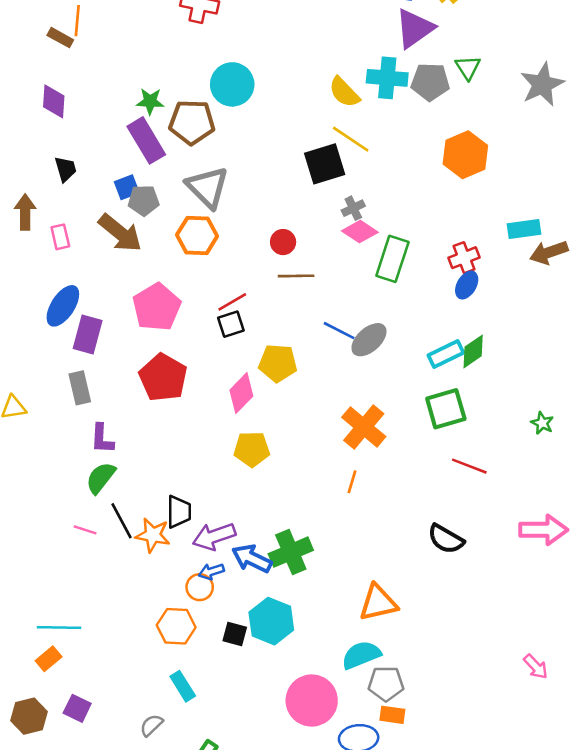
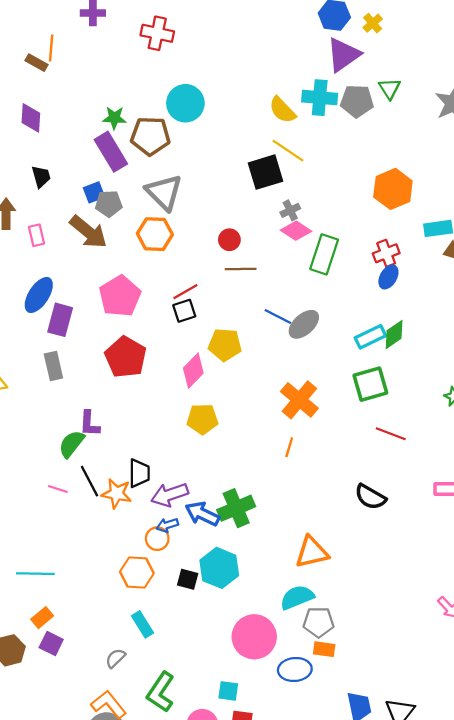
orange hexagon: (465, 155) -> (393, 189), moved
purple L-shape: (102, 439) -> (90, 424), moved
orange rectangle: (49, 659) -> (42, 618), moved

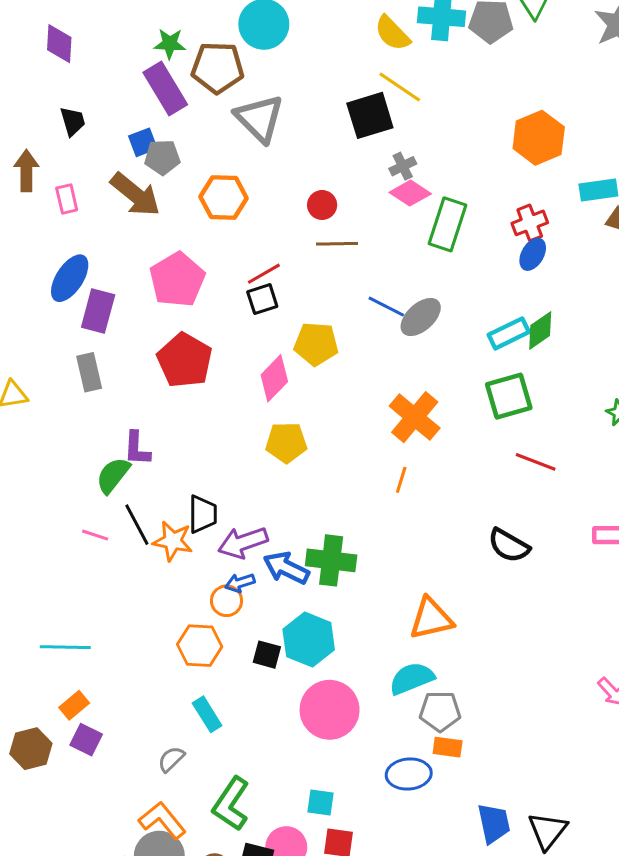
gray triangle: (164, 192) -> (259, 118), moved
green cross: (236, 508) -> (331, 560), turned 30
pink circle: (254, 637) -> (330, 710), moved

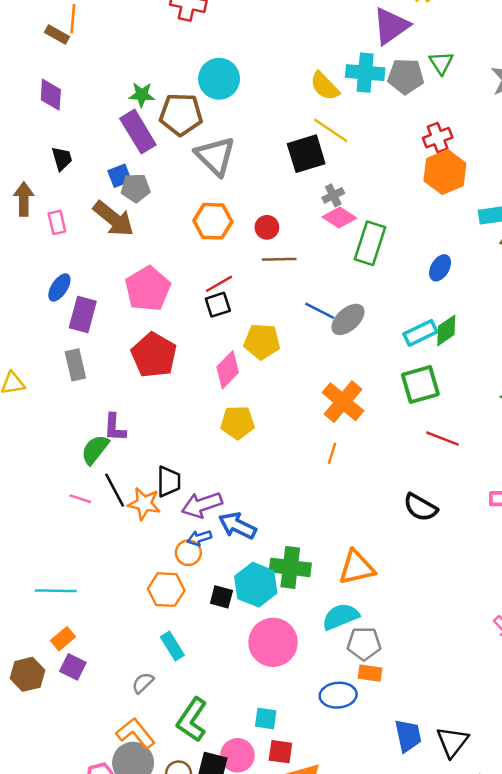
orange hexagon: (224, 198) -> (213, 221), moved
red cross: (530, 223) -> (438, 138), moved
blue ellipse: (70, 278) -> (59, 287), size x0.7
green cross: (331, 560) -> (290, 567), moved

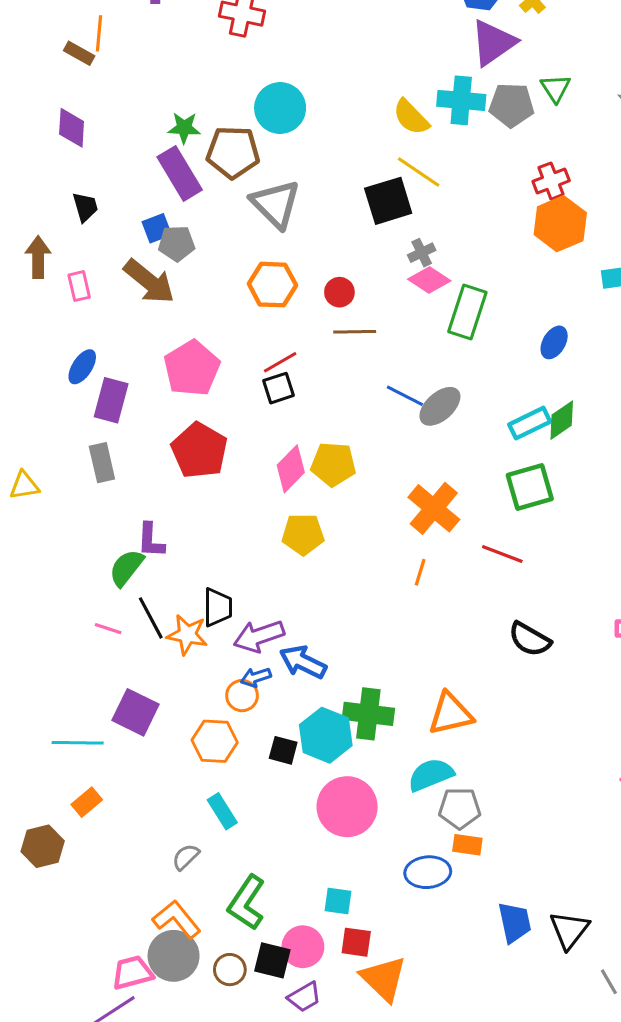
yellow pentagon: (262, 342) -> (333, 464), moved
red line: (443, 439) -> (502, 554), moved
purple square: (73, 667) -> (135, 712), moved, size x1.4

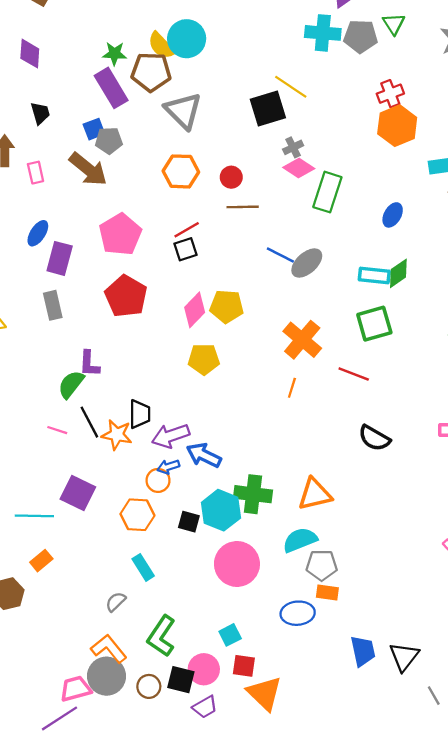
yellow semicircle: (411, 117) -> (161, 46), moved
cyan rectangle: (530, 423) -> (374, 276), turned 32
cyan square: (338, 901) -> (230, 635), turned -35

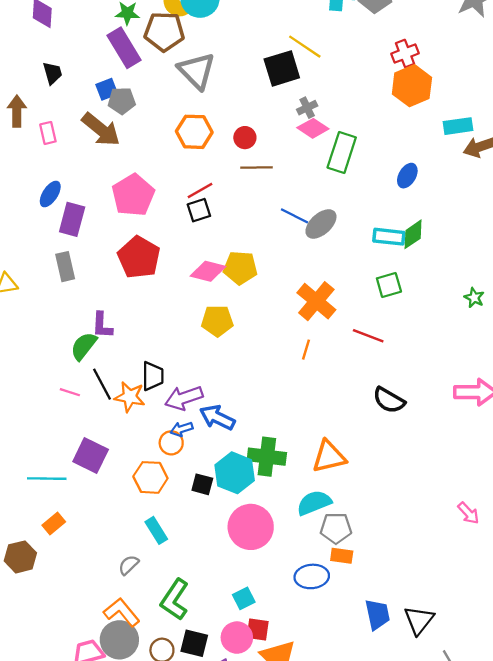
pink diamond: (195, 310) -> (208, 271), turned 60
green square: (374, 324) -> (389, 285), size x0.7
pink circle: (204, 669) -> (237, 638), moved

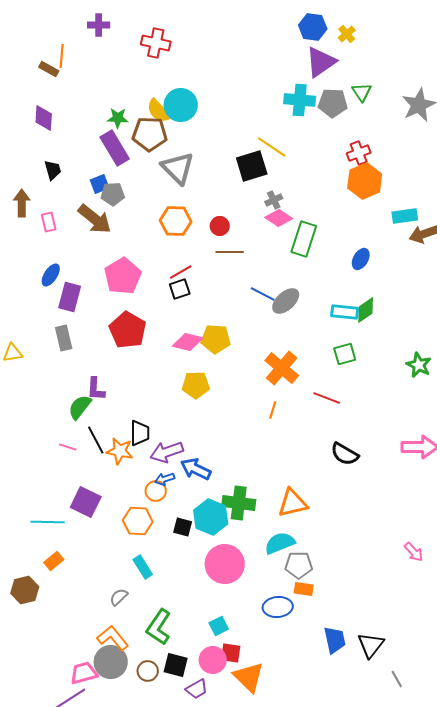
green star: (474, 298) -> (419, 365), size x1.4

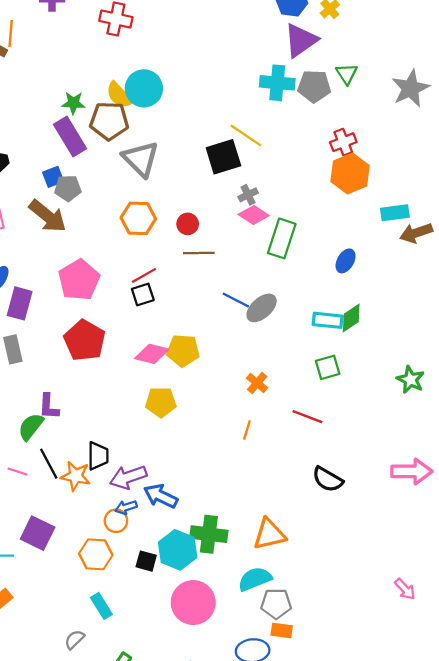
orange cross: (282, 368) -> (257, 383), size x0.6

